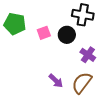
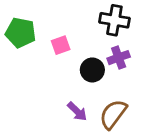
black circle: (67, 35) -> (92, 70), moved
purple cross: (88, 55) -> (119, 58), moved, turned 35

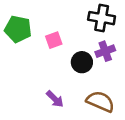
purple arrow: (77, 111) -> (55, 99), moved
brown semicircle: (113, 114) -> (100, 101), turned 76

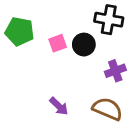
purple cross: (105, 51) -> (115, 71), moved
black circle: (82, 62) -> (84, 45), moved

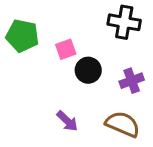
black circle: (84, 45) -> (88, 70), moved

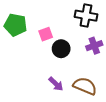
purple cross: (132, 81) -> (94, 46), moved
purple arrow: (67, 121) -> (56, 84), moved

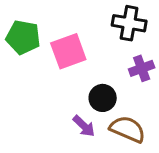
pink square: (46, 34) -> (68, 51), size x1.6
black circle: (61, 49) -> (103, 98), moved

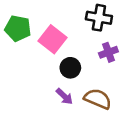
pink square: (68, 51) -> (52, 39), turned -32
black circle: (103, 98) -> (70, 68), moved

